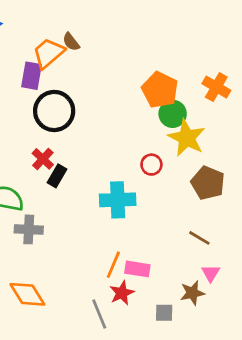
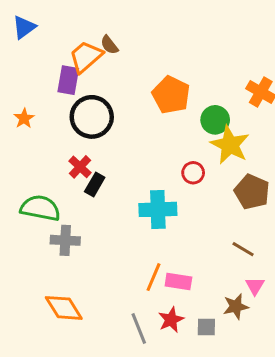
orange pentagon: (160, 90) -> (171, 95), moved
red star: (122, 293) -> (171, 320), moved

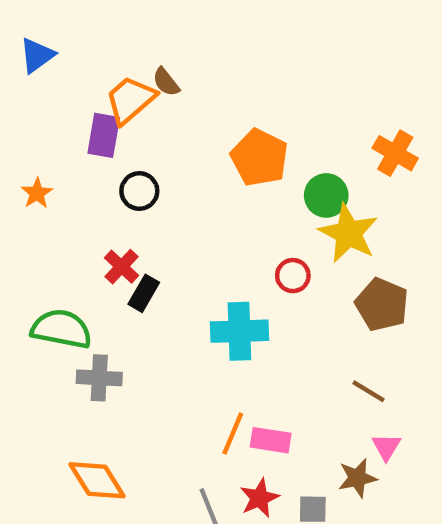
black circle: (92, 117) -> (139, 191), size x0.6

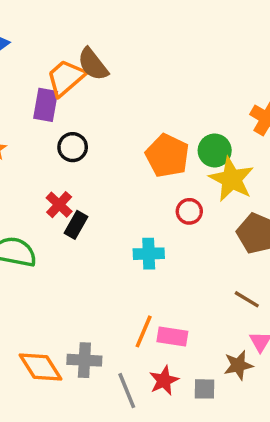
brown semicircle: (166, 82) -> (93, 64), size x1.5
orange pentagon: (259, 158) -> (167, 156), moved
cyan cross: (239, 331) -> (149, 254), size x0.7
gray cross: (99, 378) -> (84, 360), moved

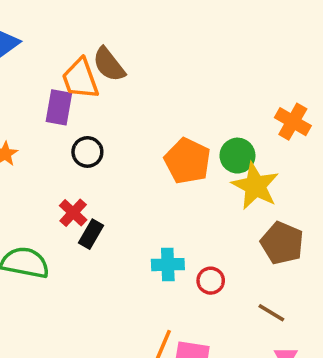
orange trapezoid: (66, 78) -> (80, 79), turned -69
red circle: (189, 211) -> (211, 281), moved

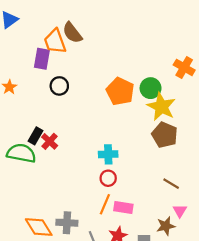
red cross: (73, 213) -> (50, 141), moved
black rectangle: (91, 234) -> (35, 136), moved
brown pentagon: (282, 243) -> (165, 135), moved
red circle: (211, 281) -> (108, 178), moved

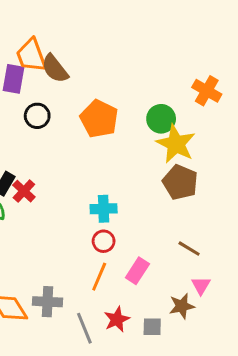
brown semicircle: (72, 33) -> (55, 69), moved
orange pentagon: (120, 91) -> (99, 119), moved
pink rectangle: (123, 208) -> (137, 271), moved, turned -66

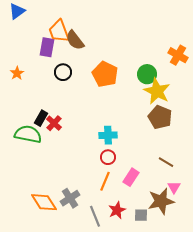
gray cross: (48, 302) -> (70, 198), turned -36
brown star: (182, 306) -> (161, 201), size x1.5

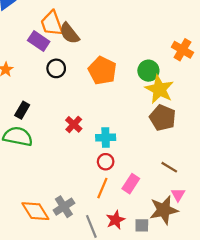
purple rectangle: (47, 47) -> (39, 41), turned -66
black rectangle: (41, 118) -> (22, 110), moved
red cross: (54, 123) -> (74, 124), moved

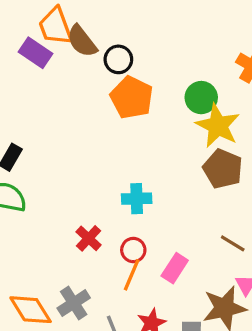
black circle: (56, 68) -> (118, 59), moved
red cross: (74, 124) -> (89, 238), moved
red circle: (106, 162) -> (133, 250), moved

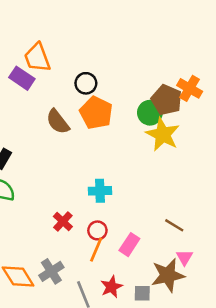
brown semicircle: (82, 41) -> (58, 122), moved
brown pentagon: (223, 169) -> (167, 100), moved

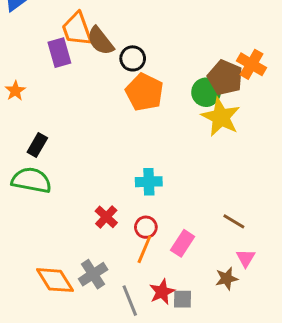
purple rectangle: (22, 78) -> (59, 53), turned 40
brown semicircle: (58, 122) -> (100, 41), moved
brown star: (168, 275) -> (227, 279), size x0.6
gray square: (142, 293) -> (183, 299), moved

